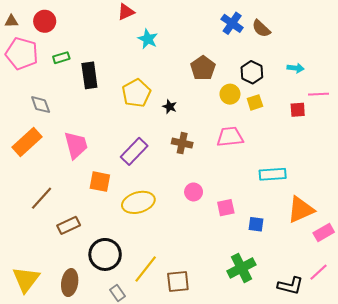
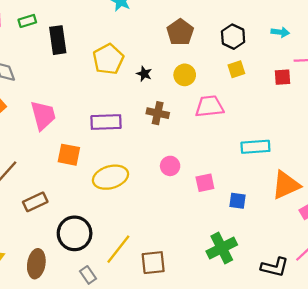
yellow circle: (230, 94) -> (185, 75), moved
purple rectangle: (134, 151) -> (106, 122), turned 44

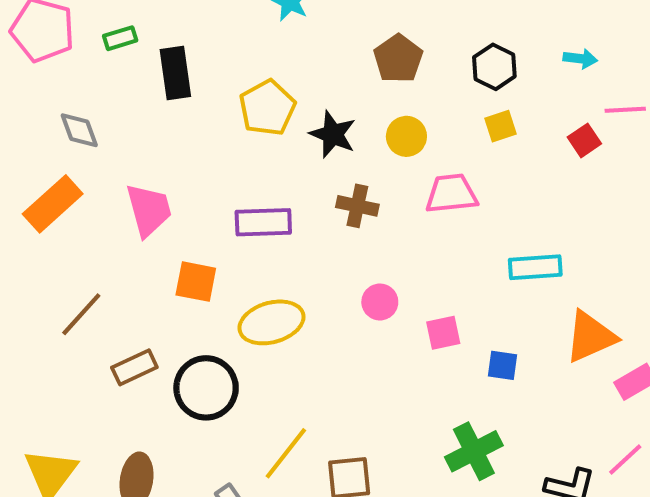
black star: (144, 74) -> (333, 134), size x1.6
red square: (282, 77) -> (584, 140), turned -30
black circle: (75, 233) -> (206, 388), moved

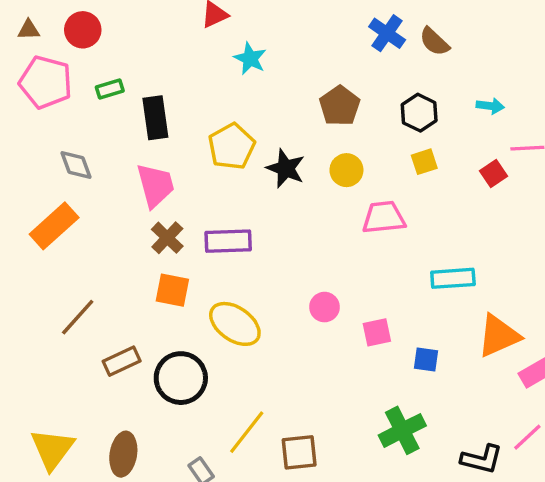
brown cross: (357, 206) -> (167, 238), moved, turned 32
pink trapezoid: (149, 210) -> (155, 185), moved
yellow ellipse: (271, 322) -> (235, 324), turned 51

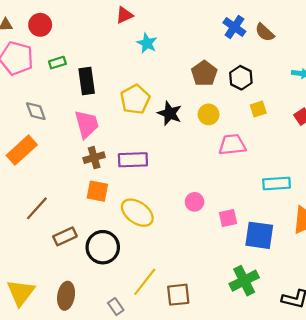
black hexagon: (419, 113) -> (241, 78), moved
brown cross: (167, 238) -> (94, 158), turned 30
blue square: (426, 359) -> (259, 235), size x1.8

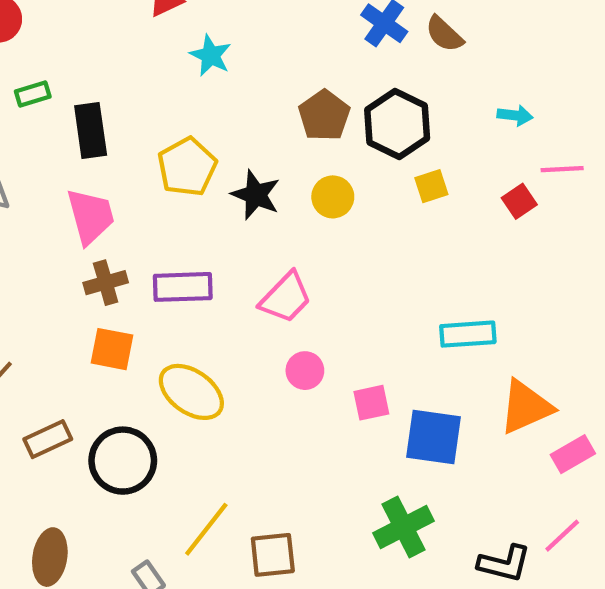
black hexagon: (241, 78) -> (397, 124), size x1.4
pink trapezoid: (232, 145) -> (286, 298), moved, turned 140

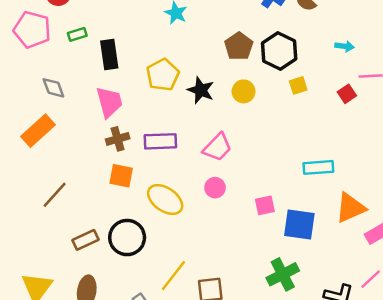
pink circle: (305, 371) -> (215, 188), moved
brown rectangle: (48, 439) -> (86, 240), moved

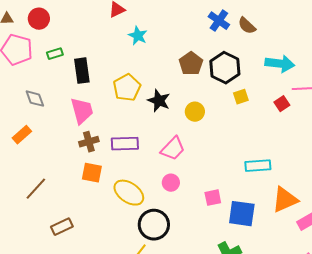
cyan arrow: (344, 46) -> (280, 64), size x1.8
yellow circle: (244, 91) -> (195, 112), moved
orange rectangle: (38, 131) -> (22, 135), size x0.7
black circle: (127, 238) -> (154, 225), moved

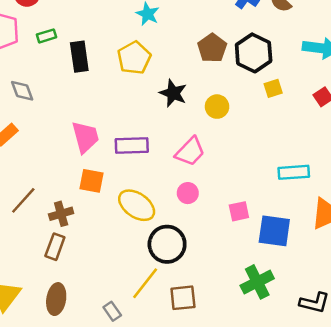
yellow pentagon: (127, 88) -> (134, 58), moved
pink trapezoid: (82, 111) -> (85, 137), moved
brown cross: (89, 142) -> (61, 214), moved
brown rectangle: (62, 227) -> (55, 247), turned -45

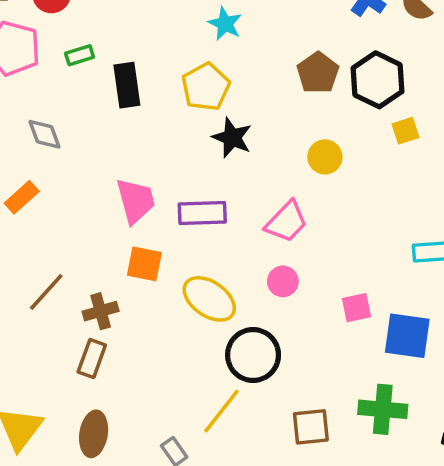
black star: (173, 93) -> (232, 138), moved
green cross: (257, 282) -> (383, 409), turned 32
brown square: (183, 298) -> (311, 427), moved

